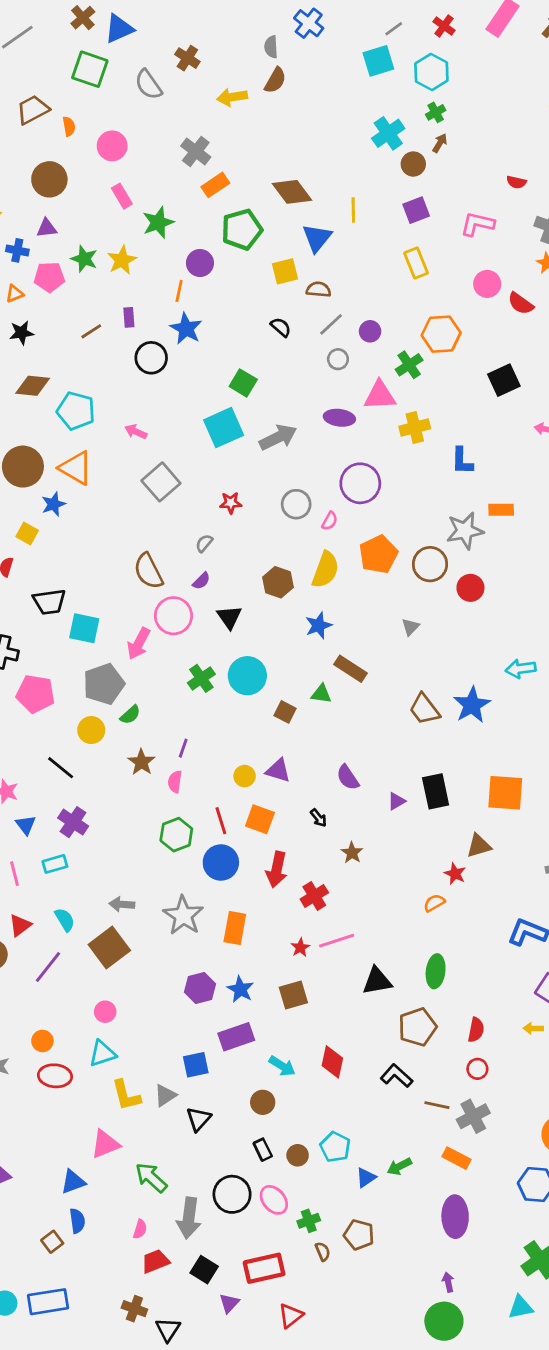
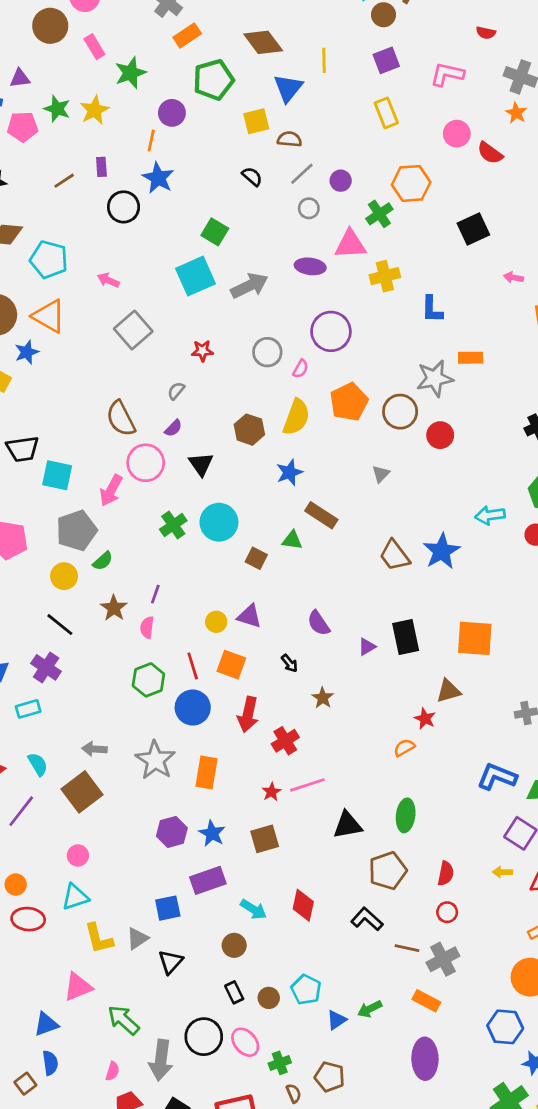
brown circle: (49, 179) -> (50, 26), moved
black line: (61, 768) -> (60, 625), moved

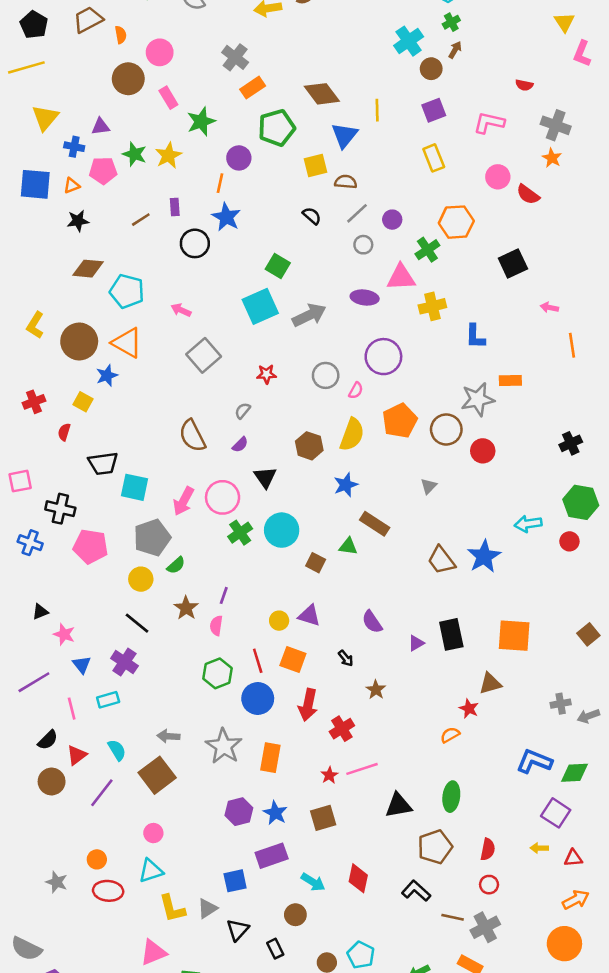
pink circle: (146, 463) -> (223, 497), moved
black rectangle: (234, 992) -> (275, 949), moved

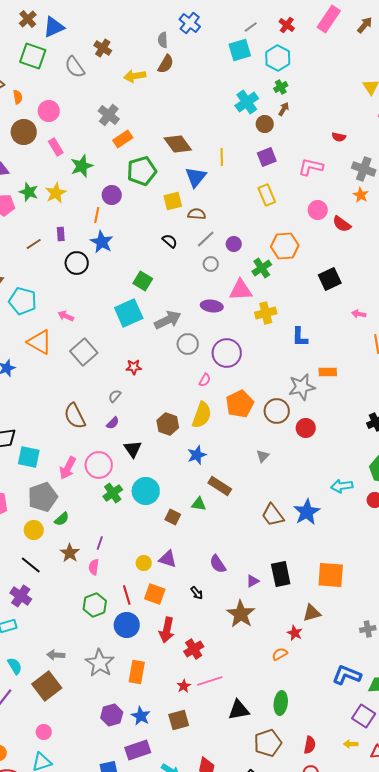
orange triangle: (127, 343) -> (40, 342), moved
gray circle: (326, 375) -> (188, 344), moved
brown star: (376, 690) -> (241, 614), moved, size x1.8

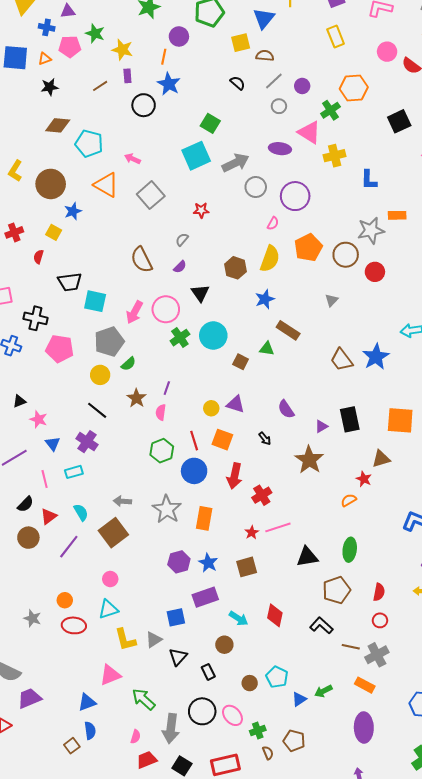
yellow star: (56, 193) -> (122, 50), moved, turned -30
pink triangle: (241, 290) -> (309, 132), turned 35

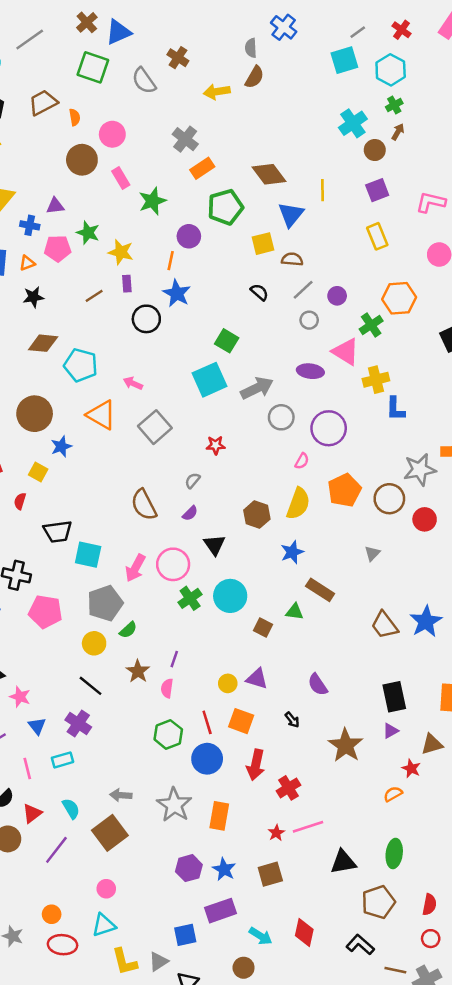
blue L-shape: (369, 180) -> (395, 409), moved
purple triangle: (321, 426) -> (391, 731), moved

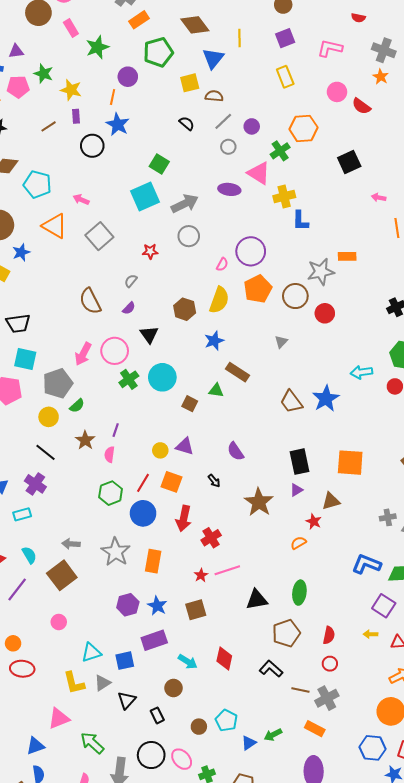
gray circle: (281, 417) -> (189, 236), moved
purple circle: (329, 428) -> (251, 251), moved
cyan square: (88, 555) -> (25, 359), moved
red line: (207, 722) -> (143, 483), turned 48
cyan triangle: (104, 925) -> (91, 652), moved

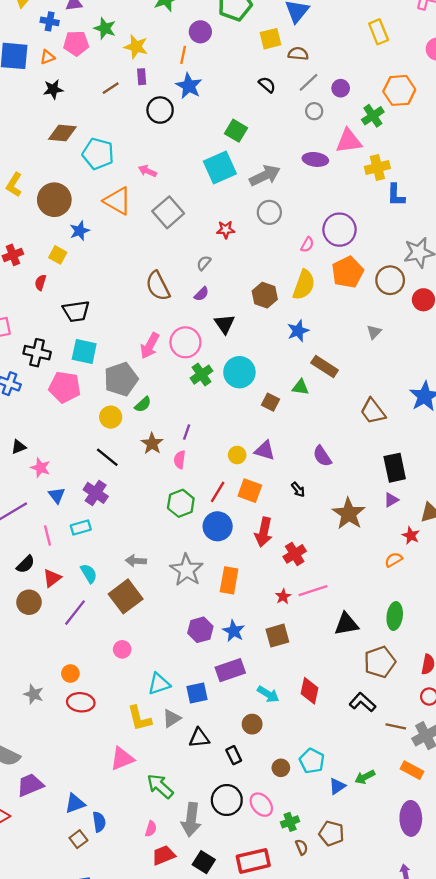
pink triangle: (259, 173) -> (349, 141), turned -40
brown trapezoid: (291, 402) -> (373, 411), moved
black triangle: (127, 700) -> (199, 738), turned 42
blue triangle: (35, 746) -> (75, 803), moved

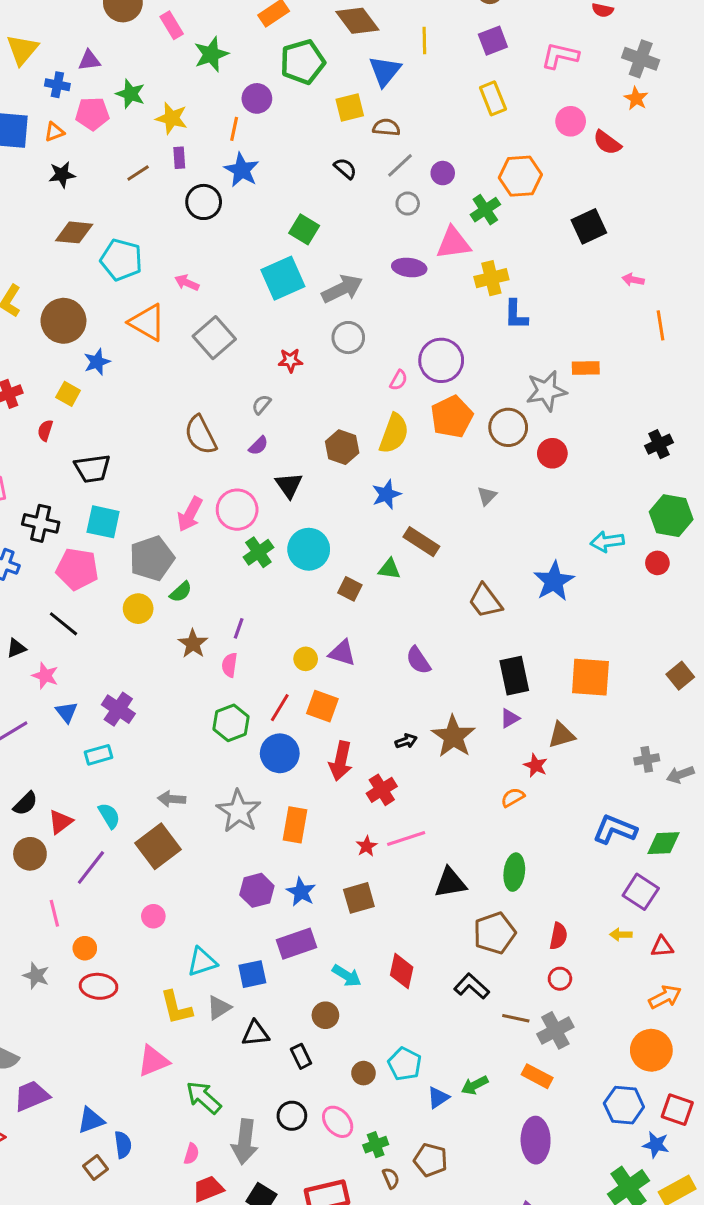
black line: (107, 457) -> (63, 624), moved
black arrow: (298, 490) -> (406, 741), moved, turned -70
pink line: (47, 536) -> (54, 913), moved
black circle: (227, 800) -> (292, 1116), size x0.7

